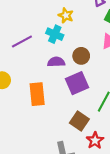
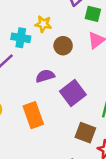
cyan cross: (55, 34) -> (21, 38), moved
brown circle: (81, 56) -> (63, 46), moved

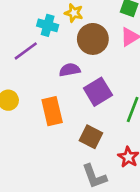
brown circle: (63, 46) -> (93, 39), size x1.5
brown square: (85, 133) -> (91, 137), moved

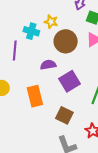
purple line: (26, 51) -> (15, 51), turned -48

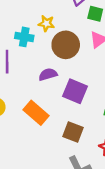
purple square: (70, 81) -> (75, 91), turned -30
orange rectangle: (35, 96) -> (36, 113), turned -30

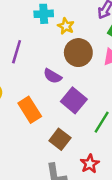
cyan cross: (24, 37) -> (44, 14), moved, turned -30
purple semicircle: (48, 74) -> (52, 76), turned -150

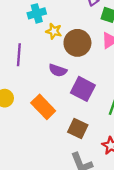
yellow star: (66, 26) -> (54, 31), moved

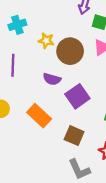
cyan cross: (37, 13) -> (17, 25), moved
purple square: (83, 89) -> (77, 96), turned 30

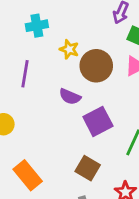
orange rectangle: (39, 116) -> (28, 175), moved

